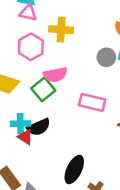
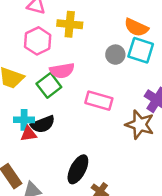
red triangle: (25, 137) -> (29, 134), turned -42

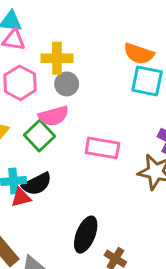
gray circle: (115, 55) -> (67, 84), moved

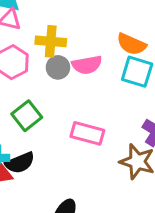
pink semicircle: (54, 116) -> (87, 65), moved

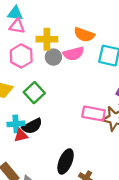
orange semicircle: (131, 44) -> (84, 35), moved
pink rectangle: (87, 133) -> (94, 114), moved

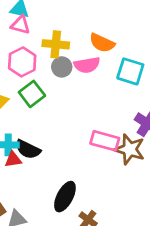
green square: (34, 93) -> (32, 94), moved
black semicircle: (32, 126) -> (28, 149), turned 48

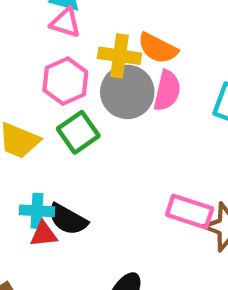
orange semicircle: (102, 43) -> (158, 48), moved
pink semicircle: (87, 65) -> (167, 91), turned -70
gray circle: (62, 67) -> (127, 92), size x1.6

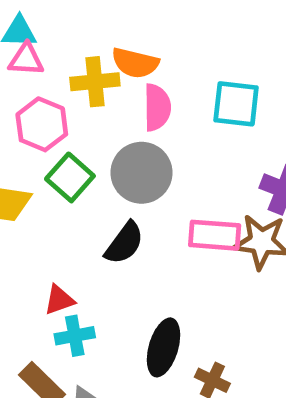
gray circle: (127, 92) -> (141, 173), moved
cyan cross: (37, 211) -> (75, 336), moved
black semicircle: (68, 219) -> (124, 243), moved, turned -69

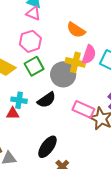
yellow cross: (95, 82) -> (75, 62), moved
pink semicircle: (157, 107) -> (89, 55), moved
cyan cross: (75, 336) -> (19, 100), moved

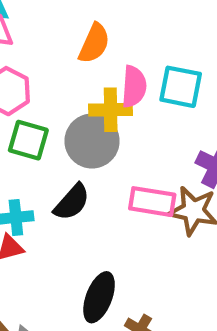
orange semicircle: (76, 30) -> (94, 43), turned -84
green square: (34, 66) -> (28, 140), turned -30

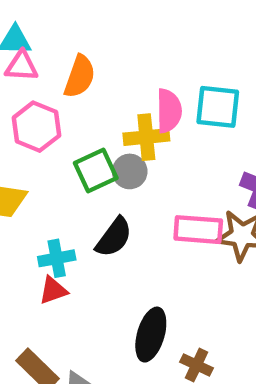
orange semicircle: (94, 43) -> (80, 76), moved
green square: (28, 140) -> (96, 171), moved, turned -36
gray circle: (92, 141) -> (130, 171), size x0.6

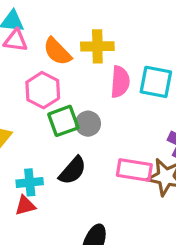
orange semicircle: (80, 76) -> (57, 51), turned 112
pink hexagon: (36, 127) -> (43, 90), moved
yellow cross: (146, 137) -> (97, 46), moved

